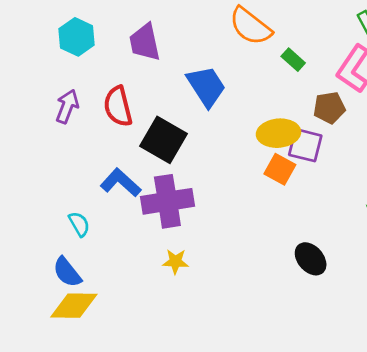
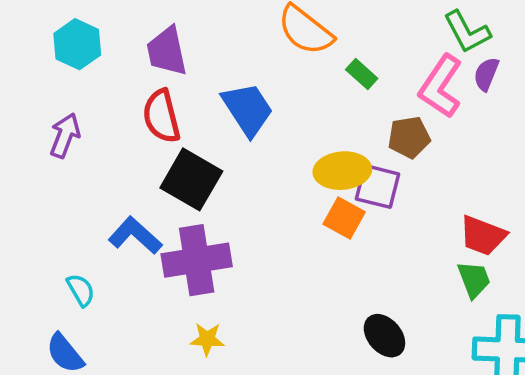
red semicircle: (118, 106) -> (161, 116), moved

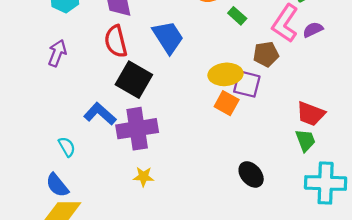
purple semicircle: (486, 74) -> (313, 30), moved, turned 42

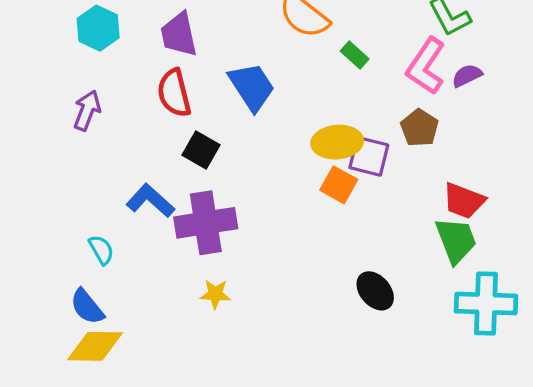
brown pentagon: (266, 54) -> (419, 128), moved, turned -30
black square: (134, 80) -> (201, 150), size x0.7
green trapezoid: (305, 140) -> (456, 240), size x1.4

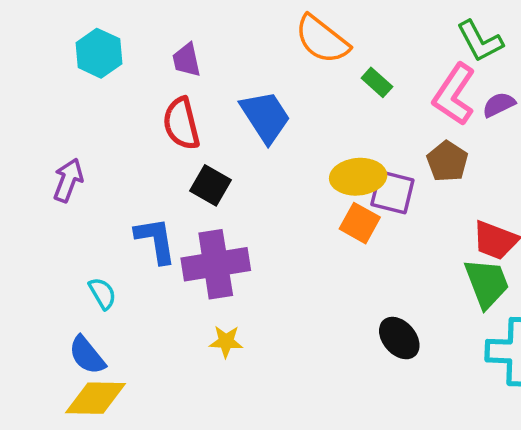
purple trapezoid: (179, 34) -> (186, 60), size x0.7
purple arrow: (87, 110) -> (68, 180), moved
blue L-shape: (150, 201) -> (156, 240), turned 39

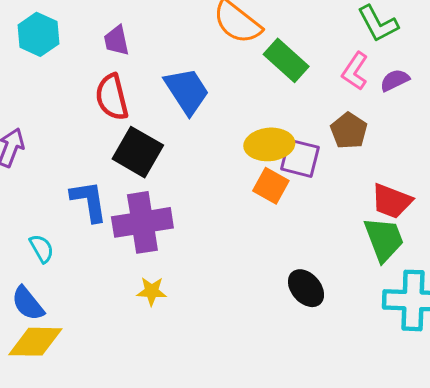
green rectangle: (377, 82) -> (286, 60), size x1.6
pink L-shape: (454, 94) -> (355, 71), size x0.7
black square: (211, 185) -> (138, 152), size x1.4

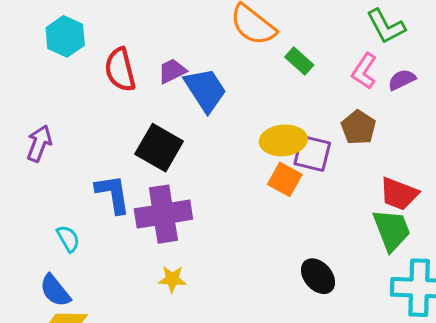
purple trapezoid: (116, 41) -> (172, 71), moved, turned 76
green rectangle: (286, 60) -> (299, 61), size x0.7
red semicircle: (112, 97) -> (120, 70), moved

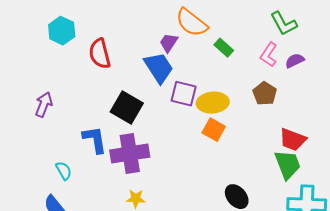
purple trapezoid: (172, 71) -> (169, 43), moved, turned -30
purple square: (312, 153) -> (184, 94), moved

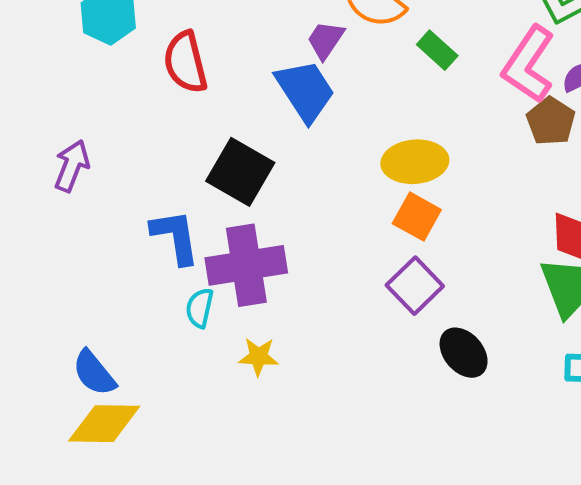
pink L-shape: (269, 55) -> (529, 64), size x1.5
purple square: (184, 94) -> (415, 286), moved, turned 32
brown pentagon: (265, 94) -> (551, 121), moved
cyan semicircle: (64, 171) -> (200, 308), moved, turned -138

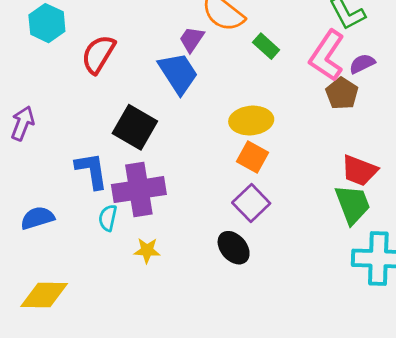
red semicircle: (185, 62) -> (98, 54), turned 45
black ellipse: (464, 353) -> (234, 248), moved
blue semicircle: (94, 373) -> (37, 218), moved, turned 112

